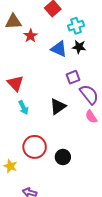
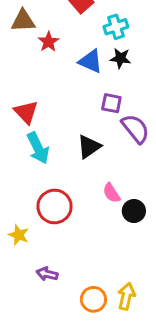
purple square: (73, 77) -> (111, 103), turned 32
cyan arrow: (23, 108) -> (38, 148), size x1.5
pink semicircle: (91, 117) -> (111, 193), moved
black circle: (63, 157) -> (134, 211), moved

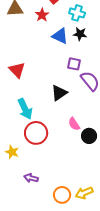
cyan cross: (116, 27) -> (77, 13), turned 35
red star: (49, 42) -> (42, 15), moved
cyan arrow: (38, 148) -> (25, 109), moved
yellow arrow: (126, 296) -> (84, 193), turned -126

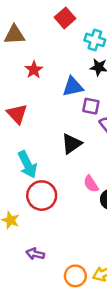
red star: (42, 15) -> (34, 70), moved
blue triangle: (60, 36) -> (73, 87), moved, turned -36

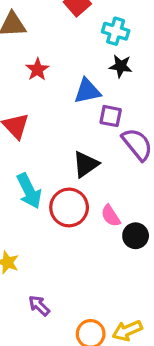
red circle: (42, 196) -> (69, 207), moved
purple arrow: (35, 254) -> (39, 306), turned 30

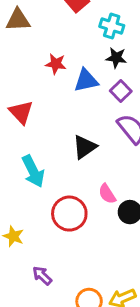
red star: (37, 69) -> (56, 64), moved, turned -30
purple square: (111, 116) -> (121, 91), moved, turned 35
red circle: (69, 207) -> (69, 214), moved

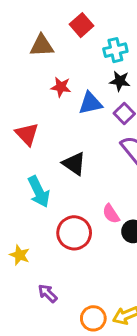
brown triangle: (18, 20) -> (42, 46), moved
cyan cross: (112, 26) -> (115, 50), turned -30
black triangle: (84, 147) -> (74, 164), moved, turned -50

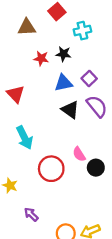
black star: (120, 81) -> (63, 54), moved
blue triangle: (90, 103) -> (63, 83), moved
black triangle: (74, 164) -> (70, 110), moved

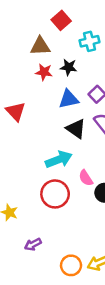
brown triangle: (27, 27) -> (40, 46), moved
cyan arrow: (24, 138) -> (59, 159), moved, turned -85
purple arrow: (31, 214) -> (33, 244), turned -72

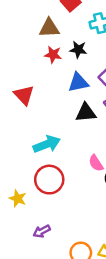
black triangle: (76, 129) -> (86, 113), turned -40
cyan arrow: (59, 159) -> (47, 144), moved
red circle: (55, 194) -> (49, 180), moved

